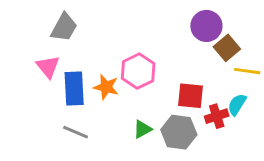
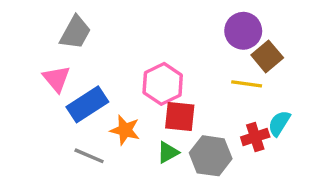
yellow line: (247, 71) -> (247, 84), moved
orange star: (106, 87) -> (125, 130), moved
blue rectangle: (74, 88) -> (87, 104), turned 60
red square: (190, 96) -> (180, 116), moved

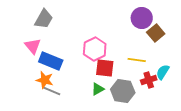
yellow line: (247, 84) -> (137, 60), moved
blue rectangle: (87, 104) -> (51, 61), turned 55
orange star: (125, 130) -> (45, 80), moved

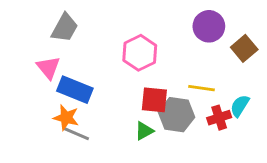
brown square: (156, 33) -> (244, 48), moved
pink hexagon: (95, 49) -> (140, 53), moved
gray hexagon: (123, 91) -> (176, 115), moved

